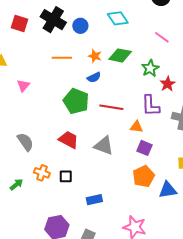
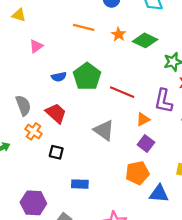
blue semicircle: (94, 77) -> (59, 77), moved
orange triangle: (136, 127) -> (143, 119), turned -48
red trapezoid: (69, 140) -> (56, 113), moved
orange cross: (42, 173) -> (33, 131), moved

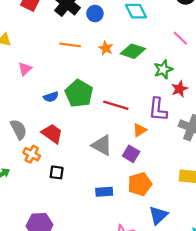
purple square: (146, 143) -> (131, 154), moved
blue rectangle: (80, 184) -> (104, 192), moved
blue triangle: (159, 194) -> (158, 215), moved, turned -42

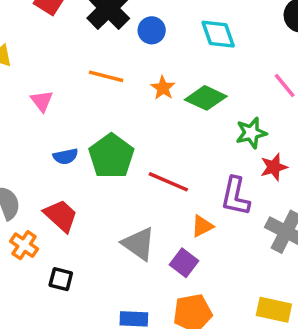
pink triangle: (25, 69) -> (42, 101), moved, turned -32

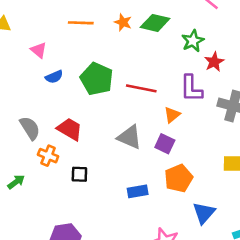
blue semicircle: (66, 156) -> (54, 77), moved

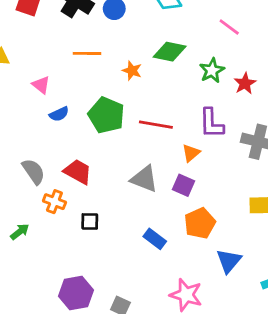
orange star: (123, 22) -> (132, 71), moved
red star: (214, 62) -> (245, 83), moved
blue rectangle: (138, 191) -> (155, 239), turned 48

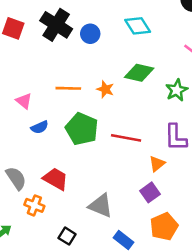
orange line: (87, 53) -> (68, 88), moved
gray triangle: (144, 179) -> (101, 206), moved
purple square: (184, 185) -> (150, 192), turned 30
black square: (90, 221) -> (67, 236), moved, turned 30

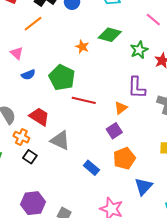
orange line: (68, 88) -> (33, 24), moved, turned -42
red line: (126, 138) -> (84, 100), moved
gray triangle: (101, 206) -> (60, 140), moved
black square: (67, 236) -> (30, 157), moved

